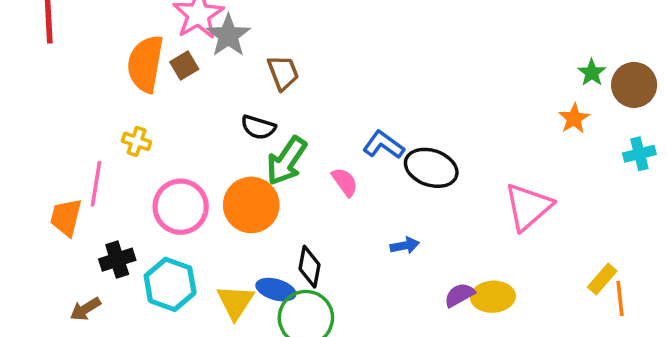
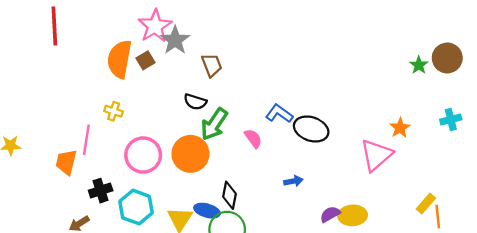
brown circle: (634, 85) -> (447, 58), moved
orange star: (574, 118) -> (400, 128), moved

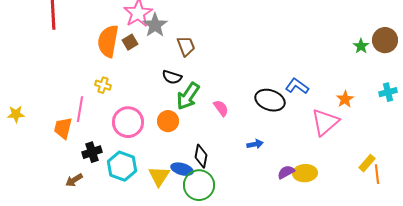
blue L-shape: (279, 114) -> (297, 86), moved
orange circle: (190, 154) -> (168, 121), size x0.7

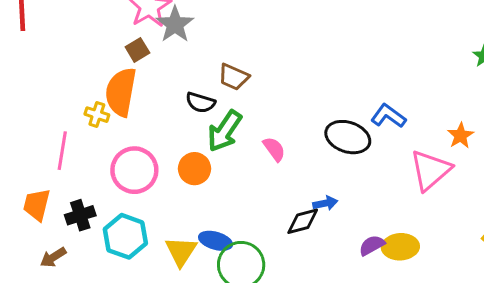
orange semicircle: (108, 41) -> (121, 92), moved
brown trapezoid: (186, 46) -> (234, 77), moved, turned 135
orange trapezoid: (63, 128) -> (37, 205), moved
black diamond: (201, 156) -> (303, 221), moved, turned 65

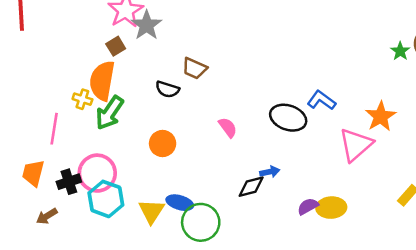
green arrow: (225, 131) -> (110, 113), moved
orange star: (461, 136) -> (381, 116), size x1.4
pink circle: (134, 170) -> (97, 173), moved

